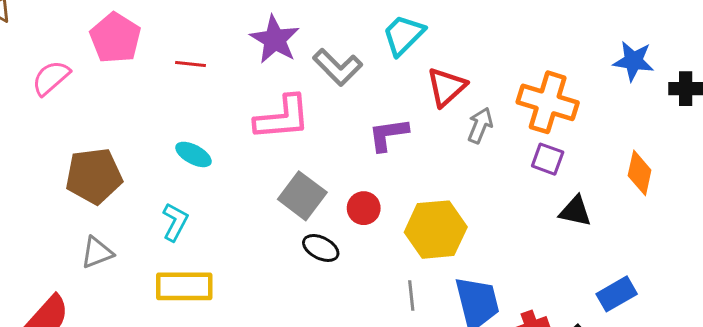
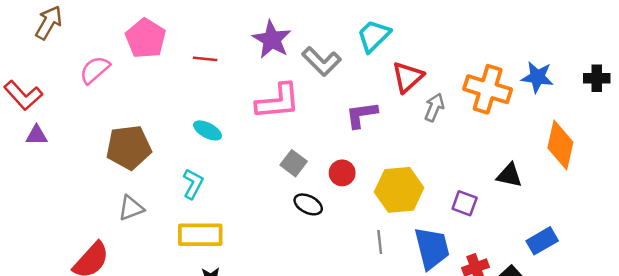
blue star: (633, 61) -> (537, 77), moved
purple square: (548, 159) -> (465, 203), moved
orange diamond: (640, 173) -> (560, 145), size x1.4
gray square: (302, 196) -> (294, 163), size x0.7

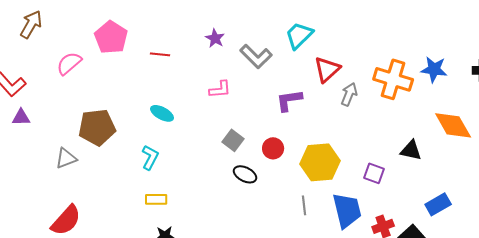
purple star: (272, 40) -> (215, 38), size x0.6
pink L-shape: (278, 101) -> (220, 89), size x0.6
orange diamond: (560, 145) -> (453, 125), turned -42
gray triangle: (131, 208) -> (66, 158), moved
yellow rectangle: (200, 235) -> (156, 199), size x0.6

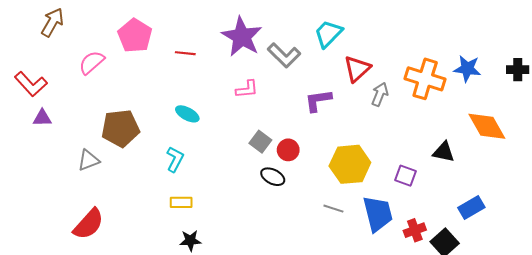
purple star: (215, 38) -> (242, 37), size x2.0
red circle: (273, 148) -> (288, 150), moved
gray line: (304, 205) -> (333, 209), turned -66

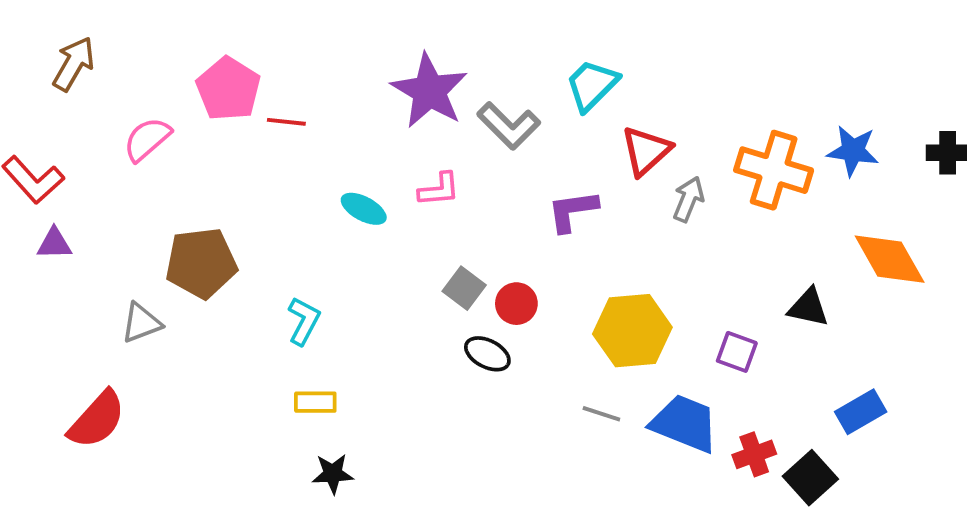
red line: (185, 53) -> (286, 122), moved
cyan ellipse: (187, 114) -> (364, 209), moved
blue trapezoid: (378, 214) -> (685, 423), turned -54
red semicircle: (89, 224) -> (97, 420), moved

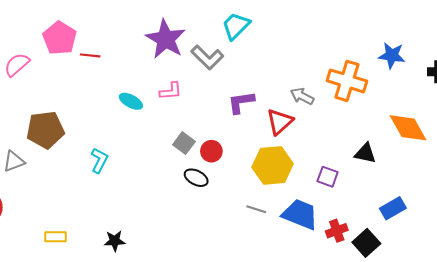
cyan trapezoid: (592, 85) -> (236, 26), moved
red triangle: (646, 151) -> (280, 122), moved
blue star: (853, 151) -> (392, 55), moved
gray arrow: (688, 199) -> (302, 96), turned -85
yellow rectangle: (315, 402) -> (56, 237), moved

